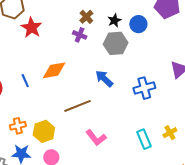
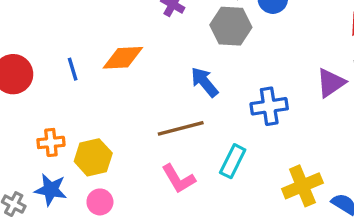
brown line: (78, 106) -> (181, 128), moved
yellow cross: (170, 133) -> (302, 186), size x1.6
cyan rectangle: (144, 139) -> (233, 161), moved, turned 42

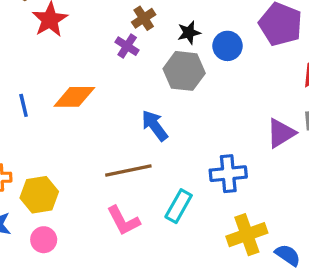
blue cross: (269, 106) -> (228, 174), moved

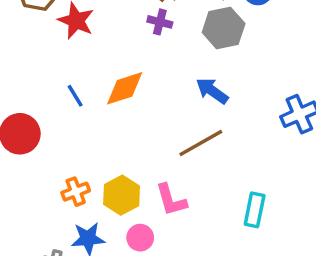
blue line: (24, 105) -> (75, 96), moved
cyan rectangle: (179, 206) -> (255, 210), moved
pink L-shape: (123, 221) -> (171, 200), moved, turned 30

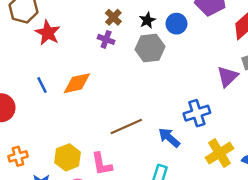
blue arrow: (212, 91) -> (169, 138), moved
orange cross: (76, 192) -> (18, 156), moved

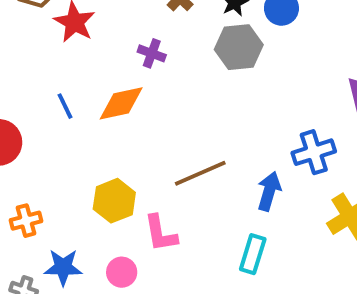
purple cross: (106, 39) -> (152, 53), moved
blue arrow: (169, 138) -> (269, 191), turned 65
yellow hexagon: (68, 157) -> (114, 201), moved

